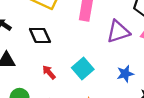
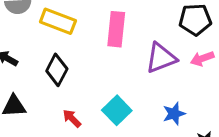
black diamond: (40, 35) -> (57, 70), turned 55

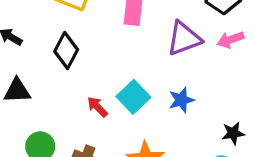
blue star: (174, 114) -> (181, 100), moved
red arrow: (72, 118) -> (97, 107), moved

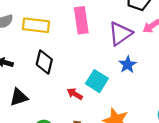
blue star: (181, 100) -> (128, 65), moved

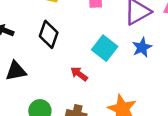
cyan square: (97, 81) -> (105, 48), moved

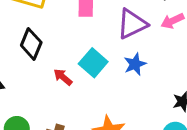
red arrow: (79, 74) -> (63, 77), moved

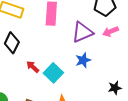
cyan square: (93, 63) -> (53, 73), moved

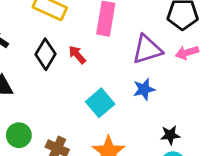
red arrow: (33, 67) -> (77, 55), moved
black star: (115, 88) -> (170, 135), moved

